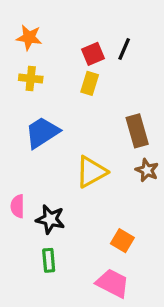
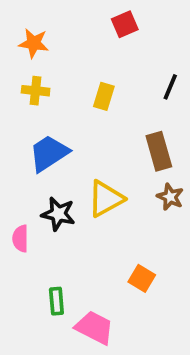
black line: (124, 49) -> (170, 87), moved
red square: (93, 54) -> (125, 24), moved
black star: (50, 219) -> (58, 214), moved
pink trapezoid: (113, 283) -> (94, 328), moved

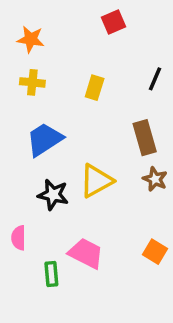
pink semicircle: (20, 239) -> (19, 238), moved
orange square: (142, 278) -> (155, 252), moved
pink trapezoid: (94, 328) -> (86, 253), moved

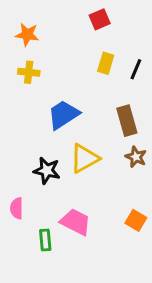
yellow rectangle: (95, 88) -> (106, 63), moved
blue trapezoid: (44, 139) -> (63, 115), moved

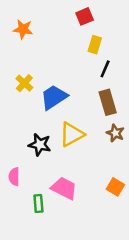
yellow rectangle: (106, 63) -> (95, 45), moved
black line: (136, 69) -> (105, 69), moved
yellow cross: (29, 72) -> (24, 83), moved, turned 36

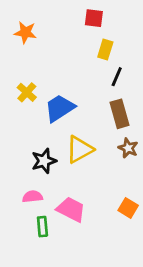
red square: (85, 16) -> (94, 18), turned 30
black star: (40, 145) -> (44, 161), turned -30
pink semicircle: (14, 177) -> (32, 197), moved, turned 84

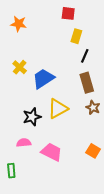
green rectangle: (42, 227) -> (11, 171), moved

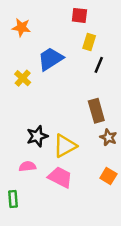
blue trapezoid: (43, 79) -> (50, 59), moved
brown rectangle: (87, 83) -> (96, 111), moved
brown star: (93, 108) -> (108, 137), moved
yellow triangle: (58, 109) -> (65, 146), moved

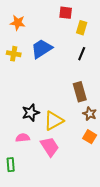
yellow rectangle: (89, 42) -> (82, 28), moved
yellow cross: (23, 78) -> (14, 54), moved, turned -32
orange square: (108, 176) -> (90, 137), moved
pink trapezoid: (60, 177) -> (50, 147), turned 30

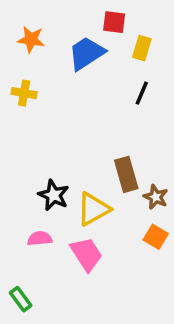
blue trapezoid: (42, 49) -> (86, 53), moved
brown rectangle: (80, 92) -> (126, 174), moved
black star: (31, 113) -> (54, 195), turned -30
green rectangle: (11, 165) -> (21, 299), moved, turned -32

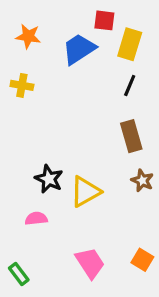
yellow rectangle: (142, 48) -> (130, 44), size x1.4
brown rectangle: (126, 174) -> (131, 136), moved
orange square: (156, 237) -> (142, 260), moved
pink trapezoid: (86, 254) -> (90, 263), moved

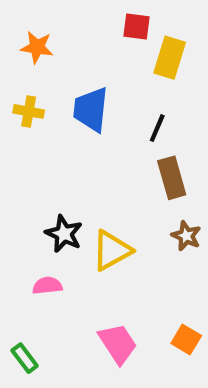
blue trapezoid: (79, 49) -> (91, 109), moved, turned -51
black line: (130, 85) -> (157, 128), moved

